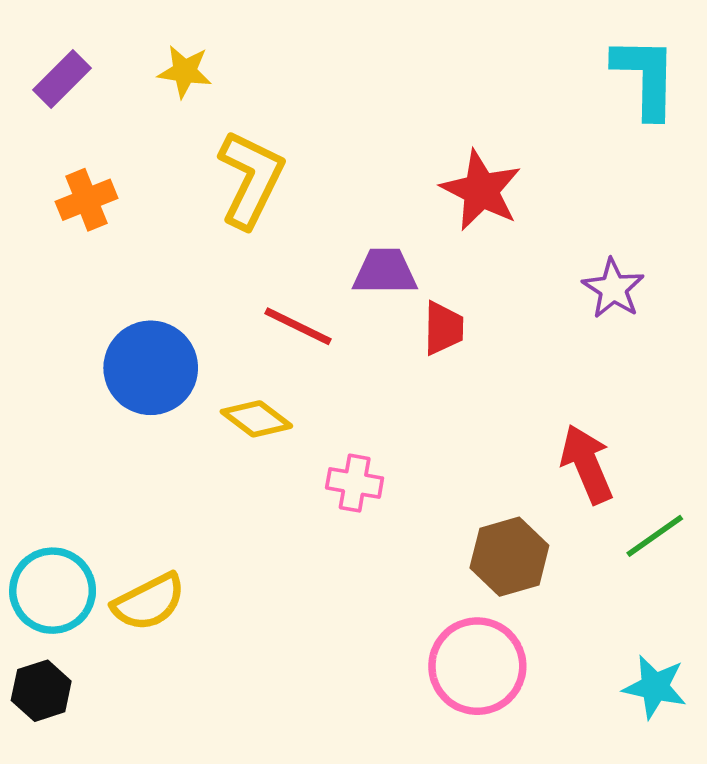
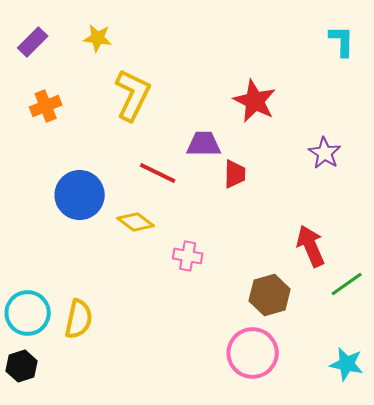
cyan L-shape: (645, 77) -> (342, 41), size x0.7
yellow semicircle: (149, 602) -> (79, 319), turned -51

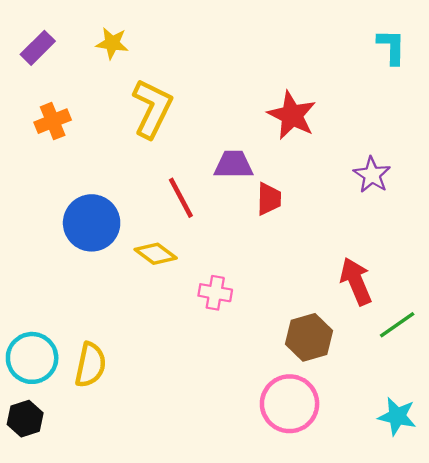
red line: (158, 173) -> (181, 198), turned 36

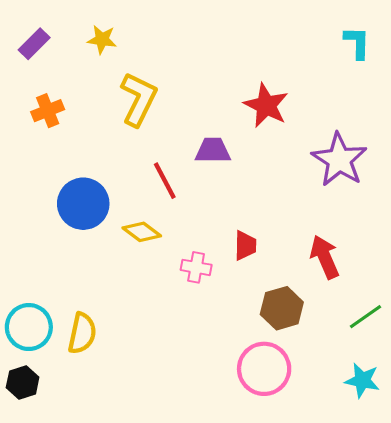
purple star: (372, 175) -> (339, 160), size x1.6
red trapezoid: (269, 199) -> (245, 245), moved
green line: (397, 325) -> (365, 317), moved

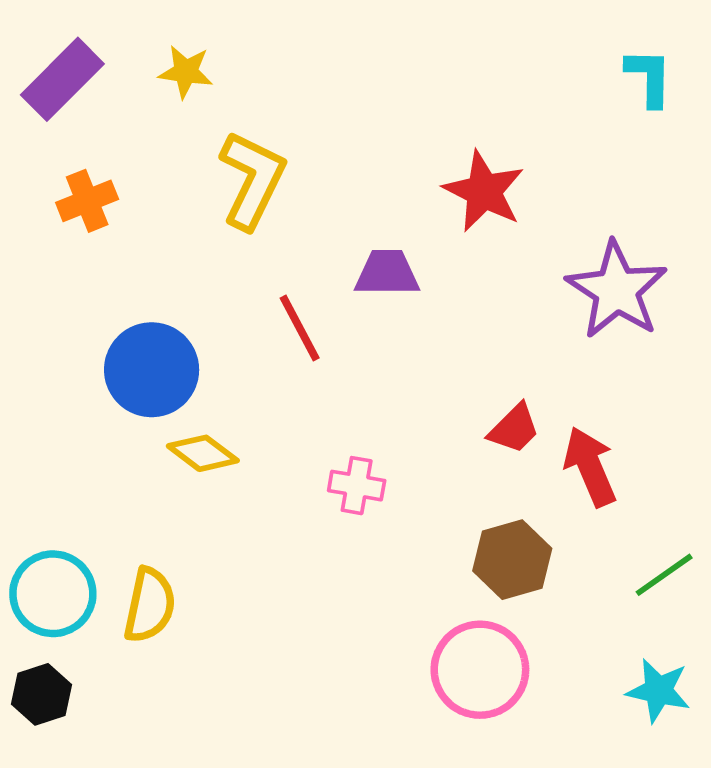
purple rectangle: (34, 44) -> (62, 79), size x1.4
yellow diamond: (142, 232) -> (203, 453), moved
red trapezoid: (245, 245) -> (514, 429), moved, turned 44

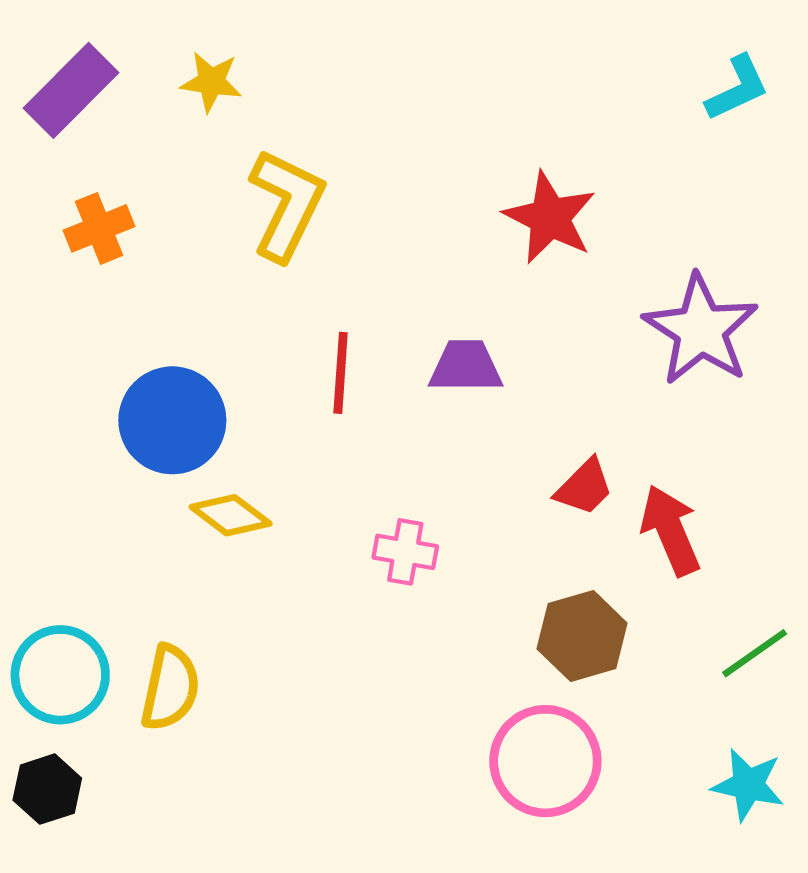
cyan L-shape: (649, 77) -> (737, 88), turned 64
purple trapezoid: (387, 273) -> (466, 366), moved
red line: (300, 328) -> (341, 373), turned 32

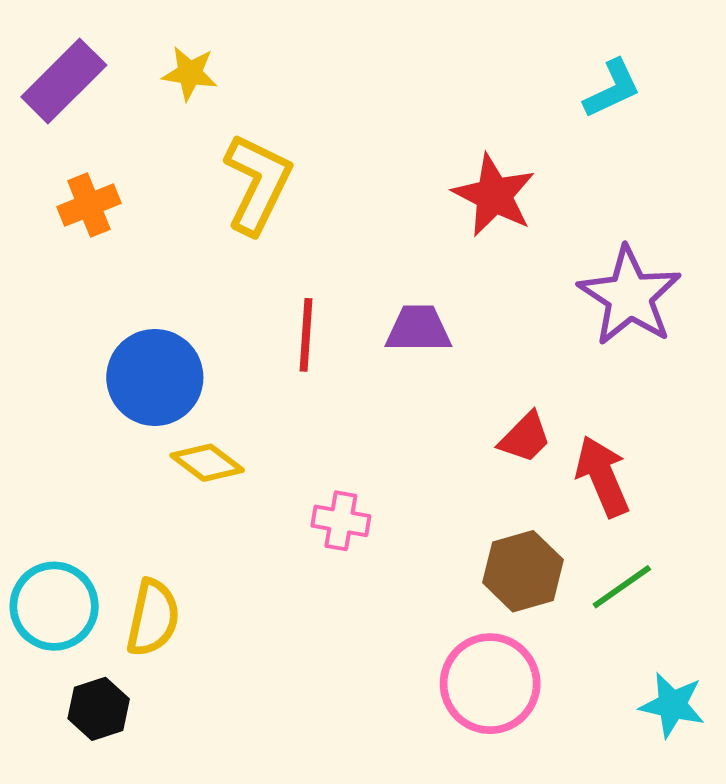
cyan L-shape: (737, 88) -> (612, 89), moved
pink cross: (405, 552) -> (341, 521), moved
green line: (755, 653) -> (622, 587), moved
black hexagon: (47, 789) -> (99, 709), moved

